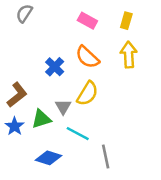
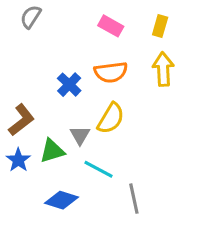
orange semicircle: (87, 57) -> (111, 72), turned -50

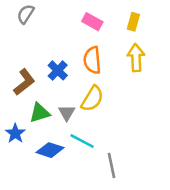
orange semicircle: (111, 72) -> (92, 60), turned 92
brown L-shape: (21, 120) -> (24, 82), moved
green triangle: (52, 151) -> (40, 113), moved
blue diamond: (61, 200) -> (50, 150), moved

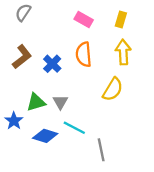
brown L-shape: (24, 82) -> (22, 57), moved
yellow semicircle: (92, 99) -> (113, 89), moved

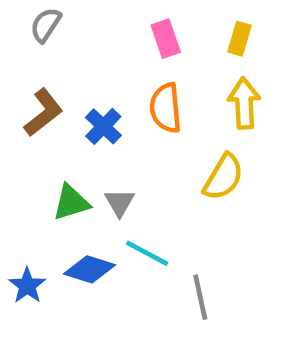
pink rectangle: (84, 20) -> (166, 39), turned 42
blue star: (14, 121) -> (27, 286), moved

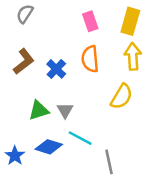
yellow rectangle: (239, 39) -> (130, 21), size x1.5

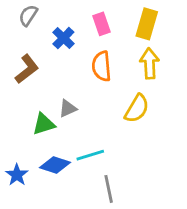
blue cross: (56, 69) -> (63, 38), moved
gray triangle: (65, 110) -> (68, 109), moved, turned 36
cyan line: (80, 138) -> (90, 155), turned -45
gray line: (109, 162) -> (109, 189), moved

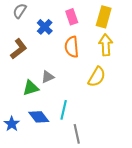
cyan line: (90, 155) -> (64, 110), turned -60
blue diamond: (55, 165) -> (39, 117), turned 35

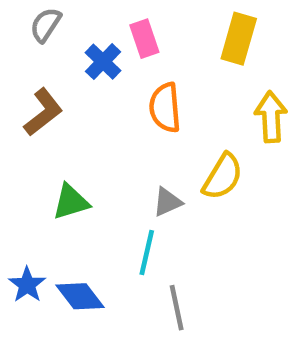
pink rectangle: (72, 17) -> (144, 39), moved
yellow arrow: (106, 45) -> (271, 117), moved
gray triangle: (48, 77) -> (167, 202), moved
blue diamond: (39, 117) -> (80, 296), moved

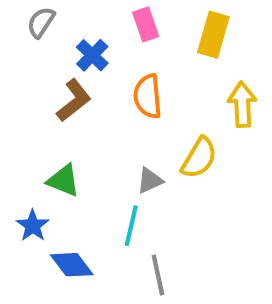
pink rectangle: (144, 39) -> (146, 24), moved
brown L-shape: (43, 112) -> (74, 100), moved
green triangle: (71, 202) -> (63, 180), turned 39
blue star: (27, 285) -> (33, 226), moved

